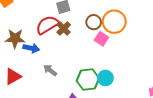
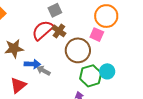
brown circle: (94, 22) -> (78, 50), moved, size x1.6
blue arrow: (31, 48) -> (32, 64), moved
gray arrow: (50, 70) -> (43, 71), moved

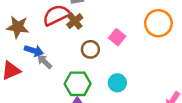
orange circle: (106, 16) -> (158, 23), moved
brown circle: (78, 50) -> (90, 49), size x0.6
green hexagon: (91, 76) -> (78, 84), moved

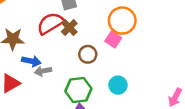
orange circle: (158, 23) -> (122, 21), moved
gray arrow: (44, 62) -> (43, 71), turned -49

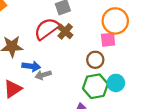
pink square: (113, 39) -> (108, 40), turned -35
brown circle: (88, 54) -> (95, 60), moved
green hexagon: (78, 90) -> (95, 86), moved

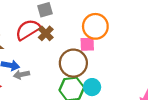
brown circle: (95, 60) -> (73, 63), size x1.6

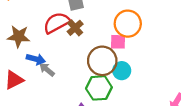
gray arrow: (21, 75) -> (47, 70), turned 48
cyan circle: (92, 87) -> (122, 71), moved

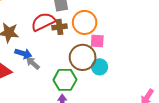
orange circle: (128, 24) -> (85, 22), moved
brown cross: (75, 28) -> (60, 27), turned 32
green hexagon: (99, 88) -> (65, 80), moved

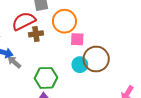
brown cross: (60, 27) -> (36, 34), moved
brown circle: (83, 57) -> (96, 59), moved

